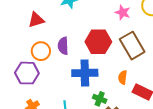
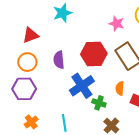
orange circle: (41, 51) -> (27, 62), moved
blue cross: (85, 73) -> (82, 86), turned -30
green cross: (100, 99) -> (99, 103), moved

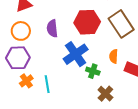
orange cross: (31, 122) -> (26, 81), moved
cyan line: (64, 123) -> (47, 84), moved

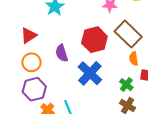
orange semicircle: (114, 56) -> (134, 59), moved
green cross: (93, 71) -> (126, 85), moved, turned 32

